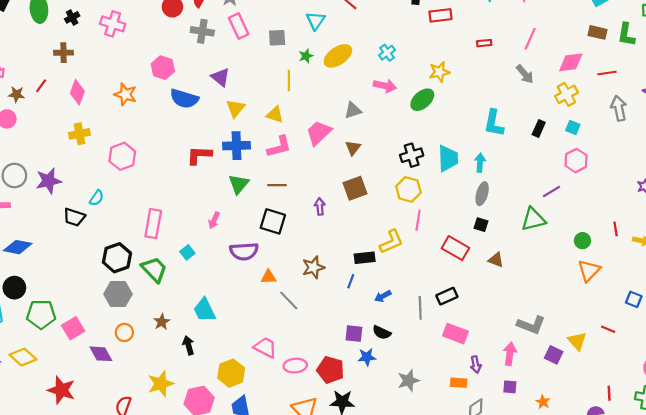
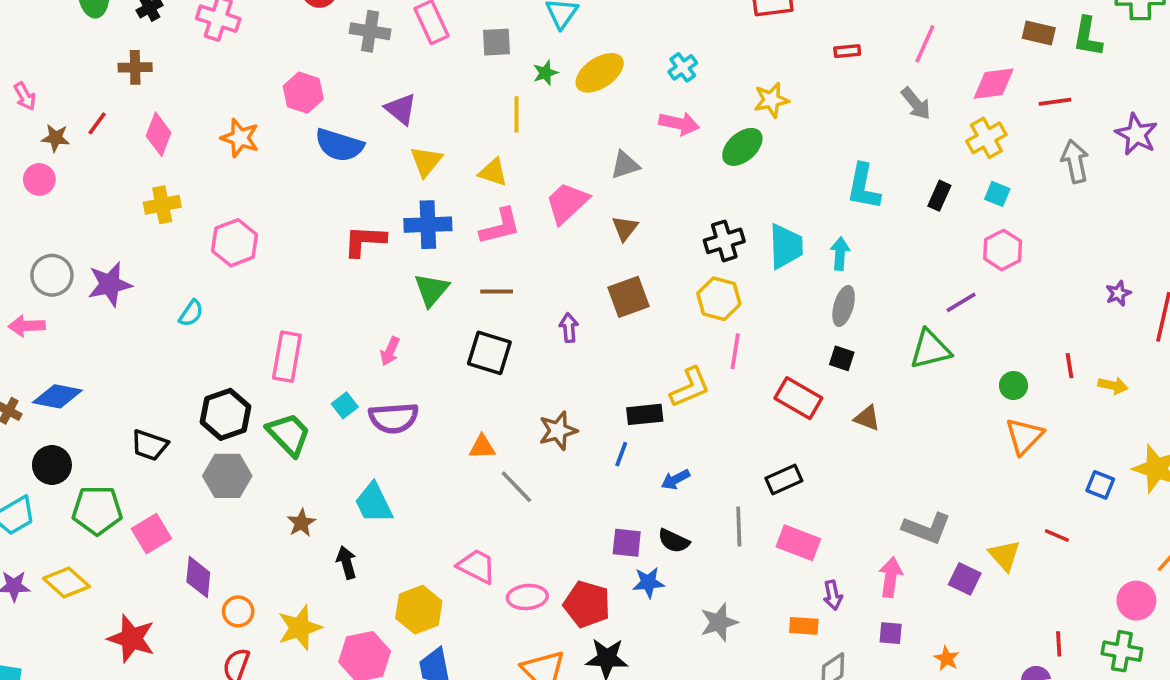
black trapezoid: (74, 217) -> (150, 445), moved
purple semicircle: (244, 251) -> (394, 418), moved
gray line: (420, 308) -> (739, 526), moved
orange circle: (124, 332) -> (238, 611), moved
purple diamond: (101, 354) -> (198, 577), turned 35

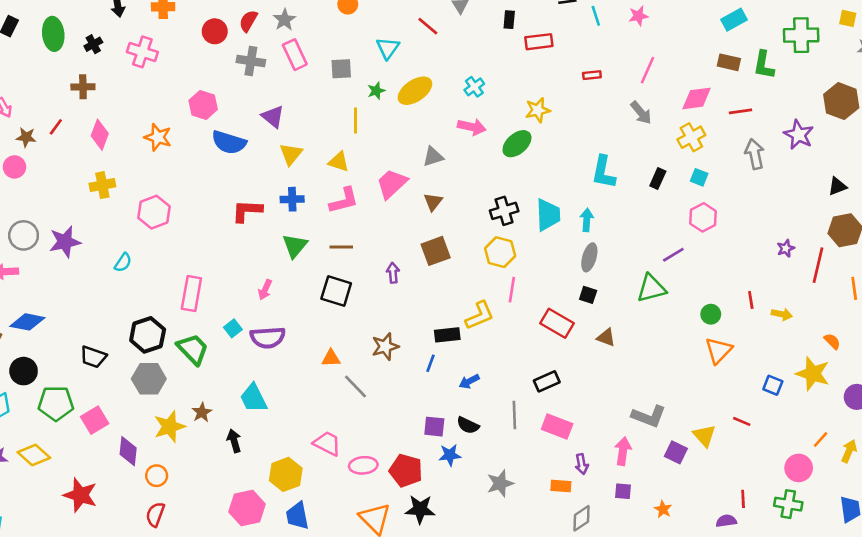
blue cross: (428, 225) -> (292, 199), size x0.7
yellow star: (300, 628) -> (170, 427), moved

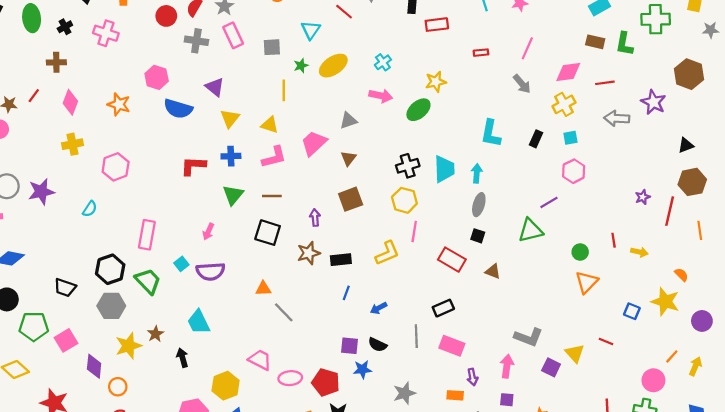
gray arrow: (755, 154) -> (617, 118), turned -75
cyan square: (699, 177) -> (570, 138), turned -32
black rectangle: (447, 335) -> (341, 260), moved
brown star: (385, 346) -> (309, 253), moved

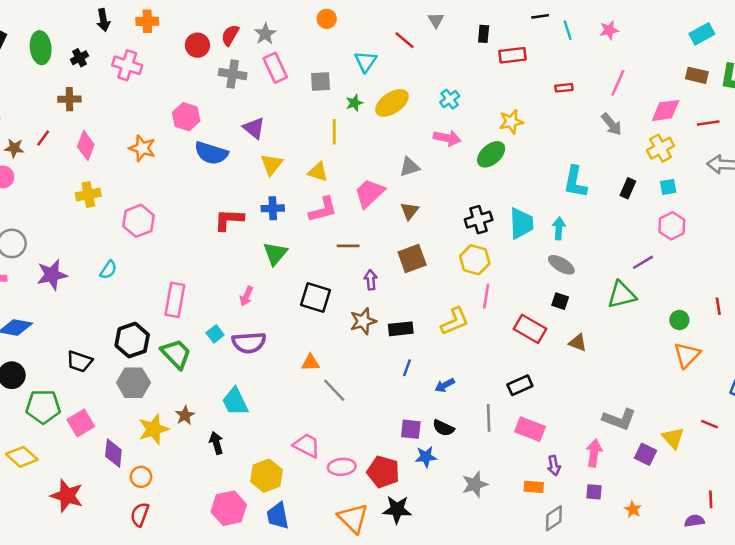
purple star: (41, 192) -> (52, 275), moved
brown line: (272, 196) -> (348, 246), moved
gray ellipse: (479, 205) -> (561, 265), turned -75

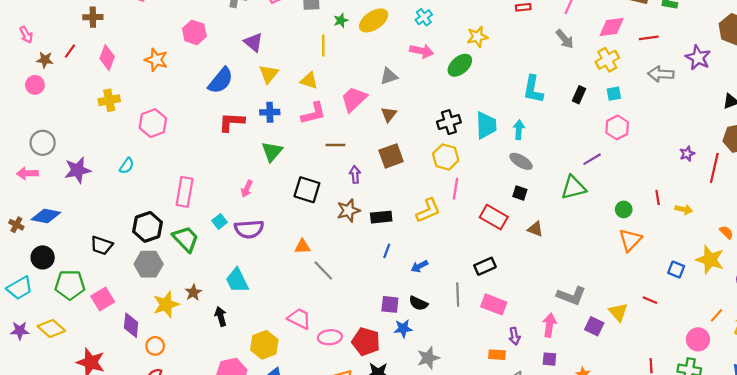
blue semicircle: (211, 153) -> (221, 81), moved, turned -68
gray star: (475, 484) -> (428, 358), moved

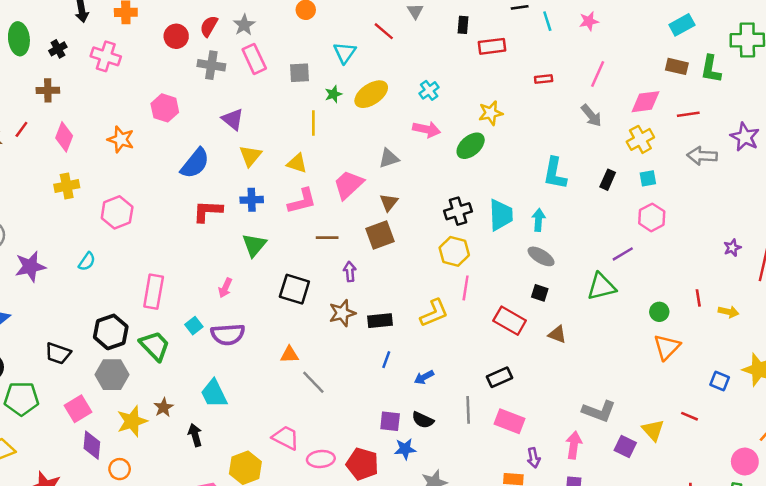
brown square: (391, 156) -> (380, 235), moved
pink square: (103, 299) -> (78, 409), moved

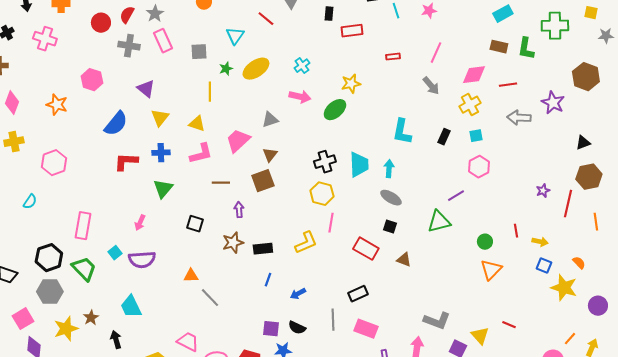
black square: (294, 289) -> (195, 224), size x0.7
blue square: (720, 381) -> (544, 266), moved

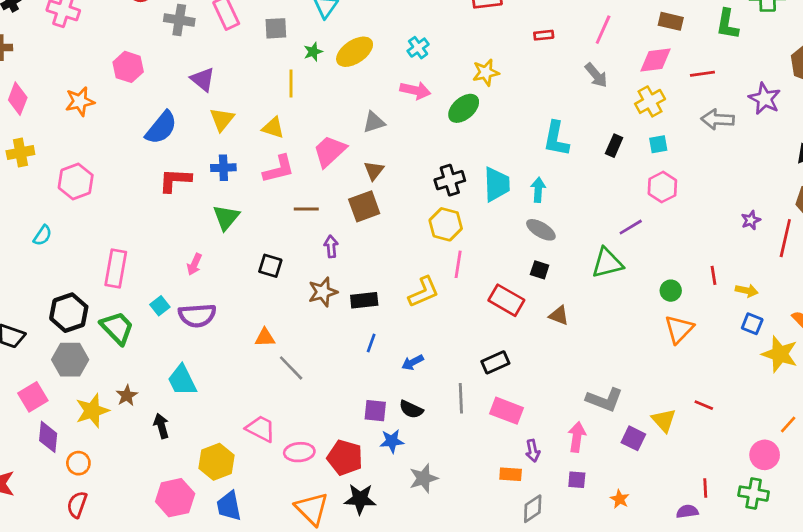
brown rectangle: (499, 47) -> (671, 21), moved
orange star: (57, 105) -> (80, 101), turned -30

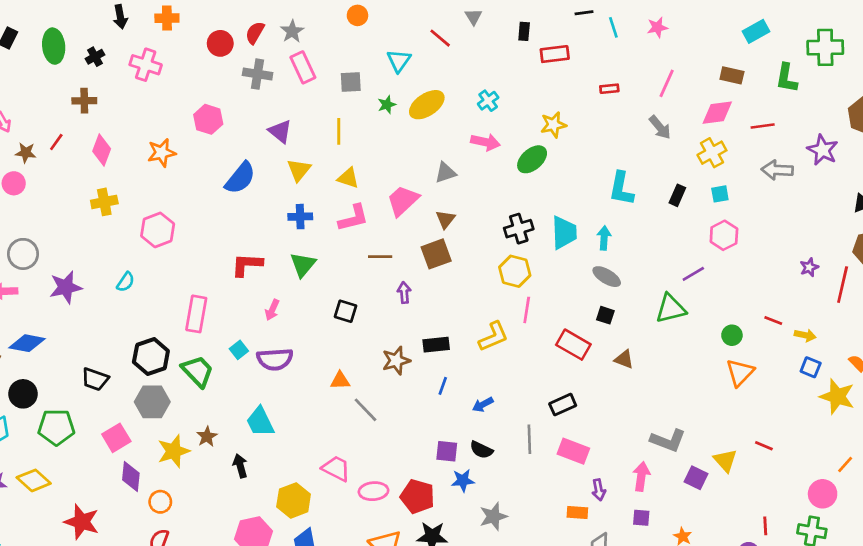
yellow line: (291, 83) -> (339, 131), moved
red L-shape: (175, 180) -> (247, 265), moved
red line: (714, 275) -> (773, 321), turned -60
brown star: (323, 292) -> (396, 361), moved

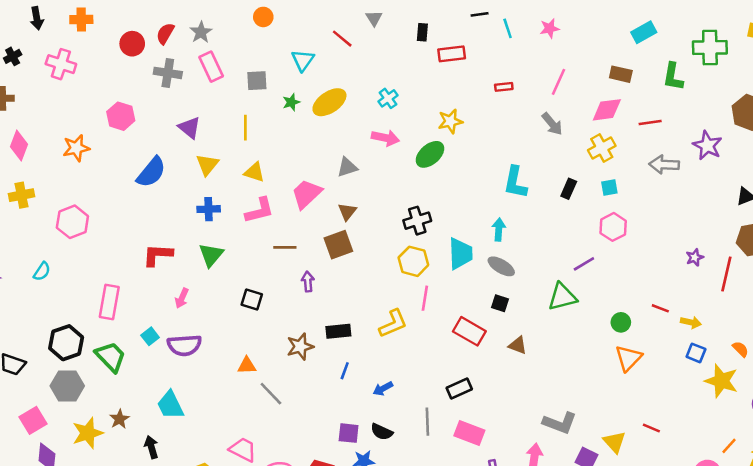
cyan trapezoid: (564, 233) -> (461, 254), moved

